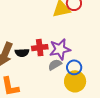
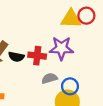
purple star: (60, 49) -> (61, 48), moved

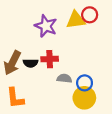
purple star: (61, 48) -> (46, 26), moved, turned 30
gray semicircle: (49, 78) -> (64, 78), turned 32

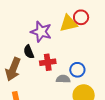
black semicircle: (30, 63) -> (29, 52), moved, turned 72
blue circle: (85, 83) -> (77, 70), moved

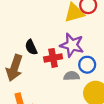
purple star: (41, 32) -> (72, 45), moved

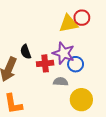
blue circle: (87, 65) -> (76, 64), moved

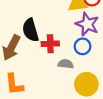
black semicircle: (26, 52) -> (30, 30), size x1.5
purple star: (64, 53) -> (87, 24), moved

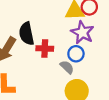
gray semicircle: (66, 64) -> (67, 67), moved, turned 32

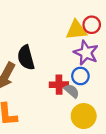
red cross: (45, 48) -> (59, 85), moved

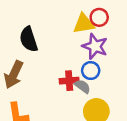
black semicircle: (26, 58) -> (29, 39), moved

